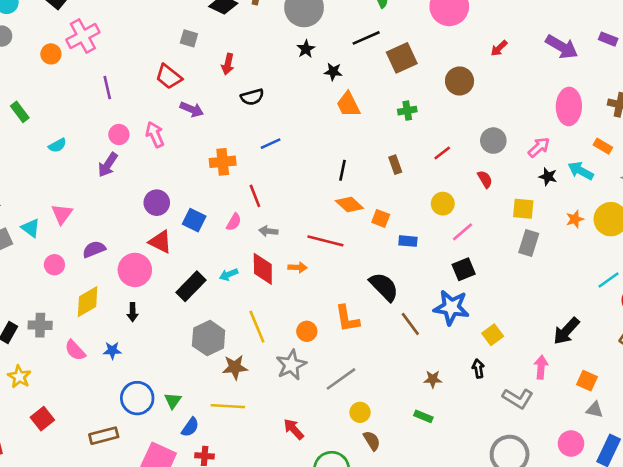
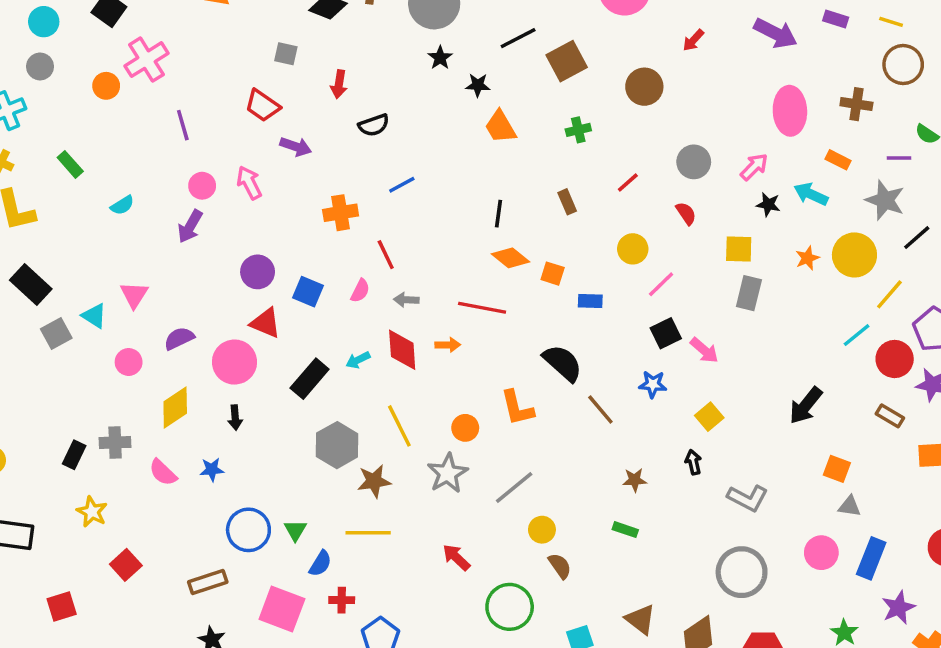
blue star: (451, 307) -> (653, 384), size x0.6
pink arrow: (541, 367) -> (704, 350), moved, turned 130

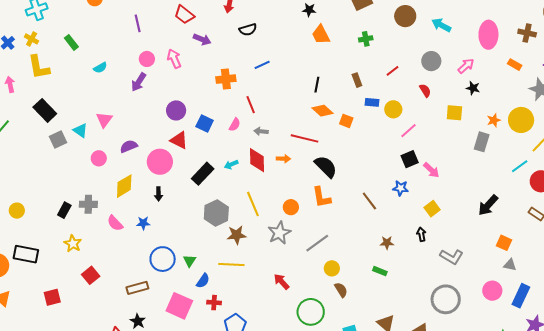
cyan arrow: (811, 194) -> (441, 25), moved
gray rectangle: (749, 293) -> (482, 142), moved
blue rectangle: (590, 301) -> (372, 102), moved
black semicircle: (563, 363) -> (326, 167), moved

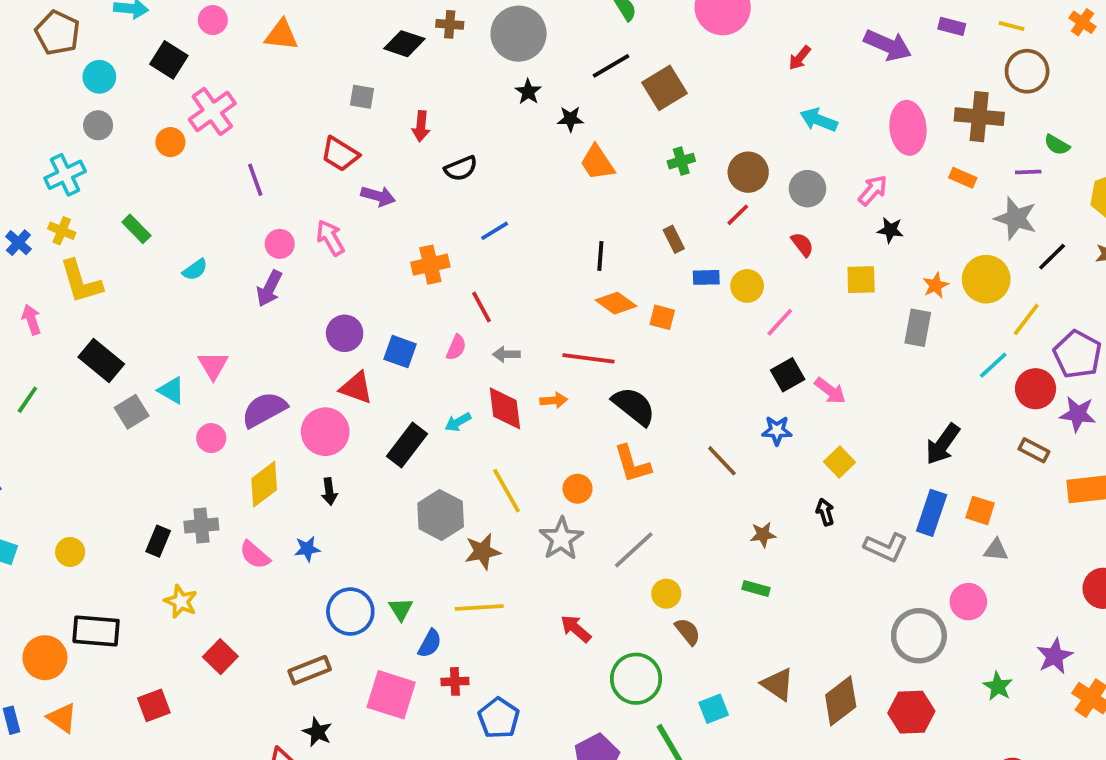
brown circle: (405, 16) -> (748, 172), moved
brown cross: (527, 33) -> (979, 117), size x1.4
purple semicircle: (129, 146) -> (264, 410), size x1.4
blue rectangle: (521, 296) -> (932, 513), moved
gray circle: (446, 299) -> (919, 636), moved

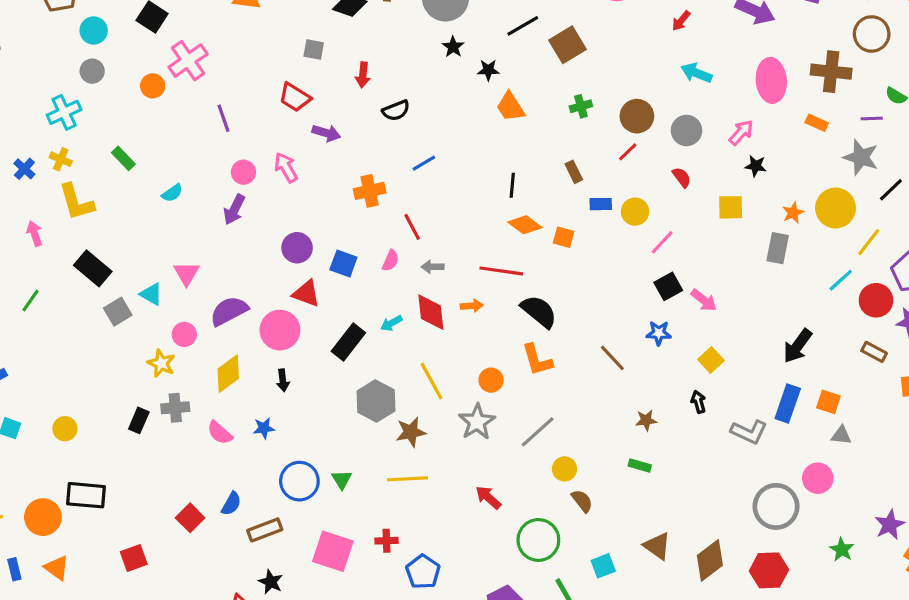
yellow star: (181, 601) -> (161, 363), moved
blue semicircle: (430, 643) -> (231, 504), moved

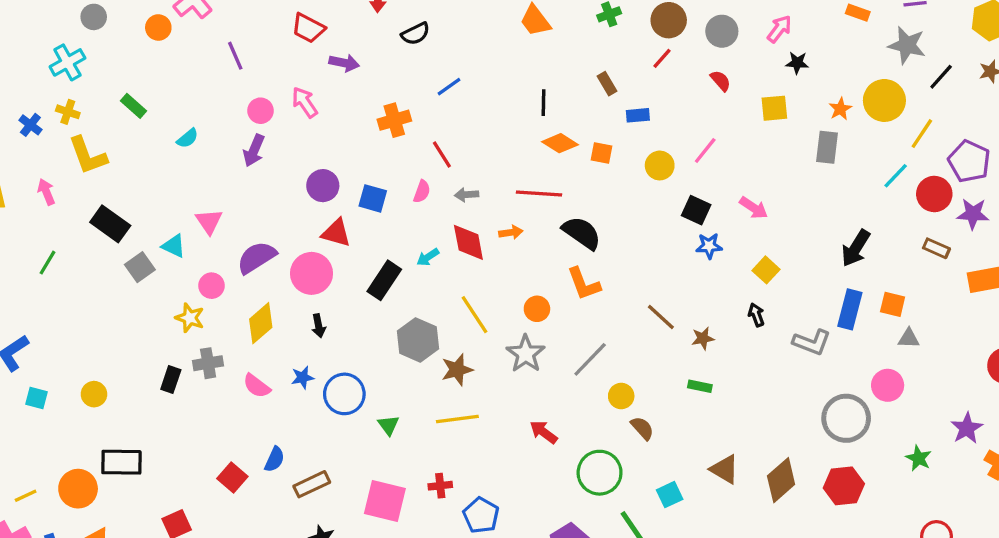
yellow circle: (635, 212) -> (660, 165), moved
black square: (668, 286) -> (696, 210), moved, turned -32
brown line: (612, 358) -> (661, 317), moved
blue circle: (299, 481) -> (344, 394), moved

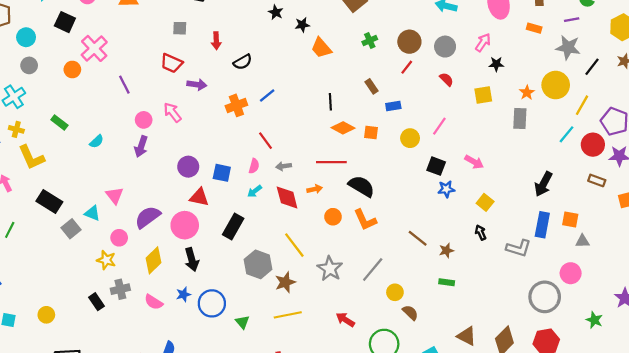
orange cross: (394, 120) -> (236, 105), moved
cyan arrow: (428, 257) -> (255, 191), moved
orange circle: (537, 309) -> (333, 217), moved
black arrow: (319, 326) -> (192, 260), size x1.5
black rectangle: (171, 380) -> (96, 302), turned -49

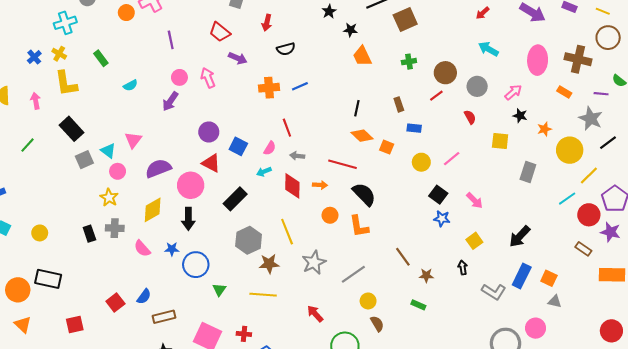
orange star: (527, 93) -> (544, 129), moved
black arrow: (543, 184) -> (520, 236), moved
pink circle: (119, 238) -> (118, 171), moved

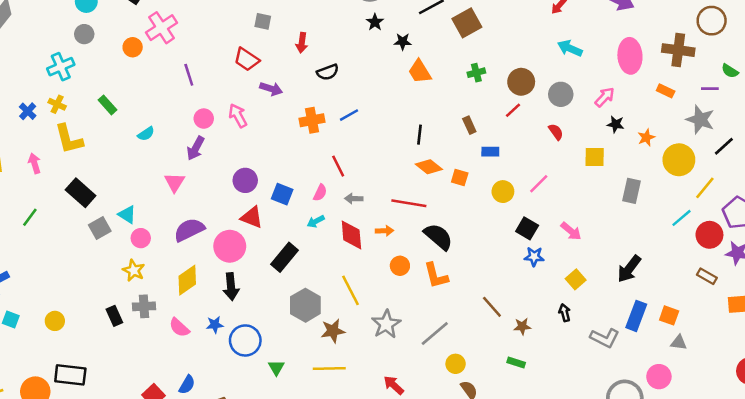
pink triangle: (133, 140) -> (175, 182), moved

